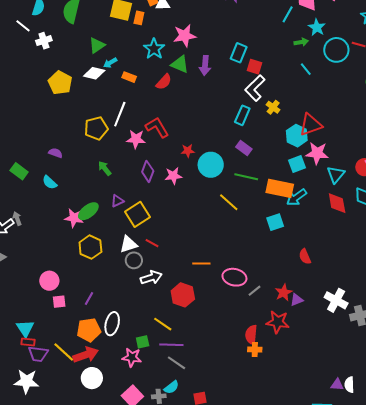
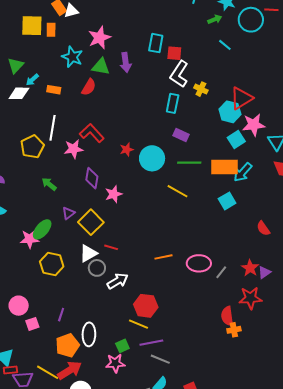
pink star: (173, 176) -> (114, 194), moved
red hexagon: (183, 295) -> (146, 306), moved

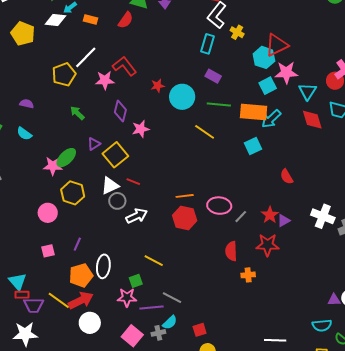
white line: (53, 128) -> (86, 57), turned 30
pink circle: (19, 306) -> (48, 213), moved
red hexagon: (146, 306) -> (185, 218), moved
red semicircle: (227, 316) -> (231, 251), moved
purple line: (151, 343) -> (152, 308), moved

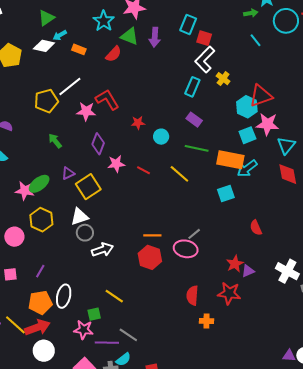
cyan circle: (182, 97) -> (161, 137), size x0.6
red line: (133, 182) -> (144, 170), moved
gray line: (241, 217) -> (194, 234), moved

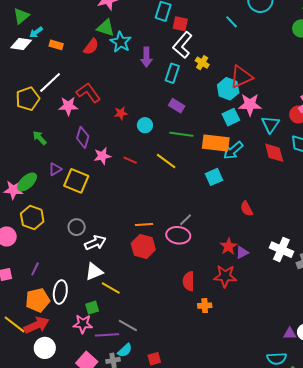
cyan star: (104, 21) -> (121, 42), moved
purple arrow: (155, 37) -> (146, 57), moved
yellow square: (88, 187) -> (76, 181), turned -30
white triangle: (79, 217) -> (94, 272), moved

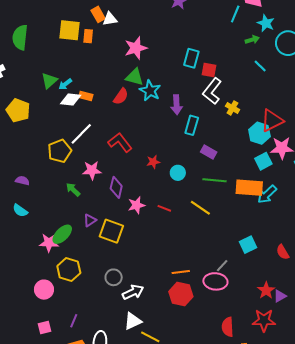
green triangle: (21, 16) -> (49, 81), moved
white diamond: (21, 44) -> (71, 99), moved
cyan rectangle: (172, 73) -> (192, 125), moved
pink star: (68, 106) -> (92, 170), moved
cyan square: (214, 177) -> (248, 245), moved

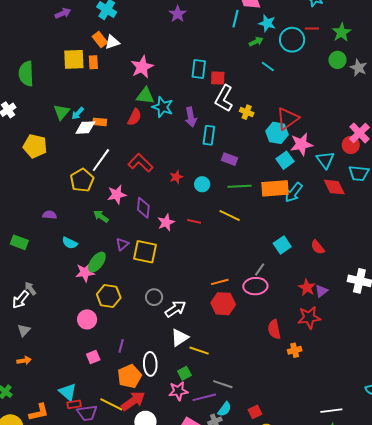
cyan semicircle: (20, 210) -> (70, 243), moved

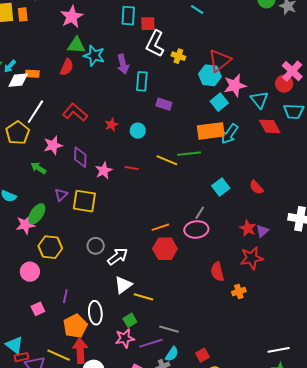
green line: (240, 186) -> (189, 154), moved
red arrow: (133, 401) -> (80, 351), turned -55

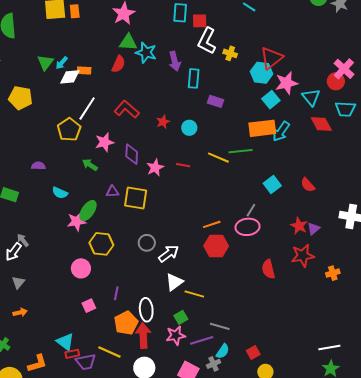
purple triangle: (61, 195) -> (112, 192), turned 40
orange cross: (239, 291) -> (333, 273), moved
red arrow: (80, 351) -> (143, 336), moved

